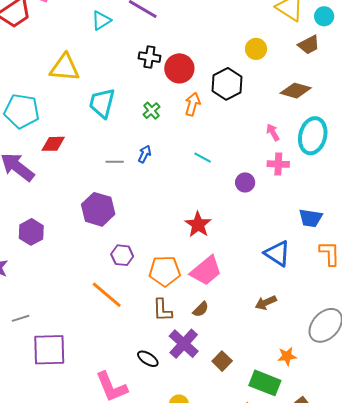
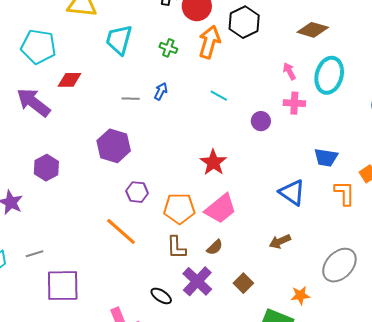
orange arrow: (192, 104) -> (209, 42), size x1.4
green cross: (151, 111) -> (168, 48), turned -30
brown square: (222, 361) -> (243, 283), moved

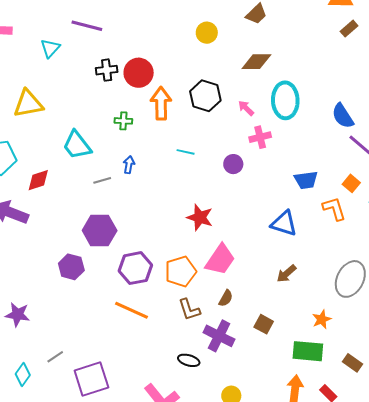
black hexagon: (244, 22) -> (205, 96), moved
cyan trapezoid: (119, 40) -> (77, 145), moved, turned -36
purple hexagon: (46, 168) -> (71, 267), moved
purple hexagon: (137, 192) -> (135, 268), size x1.5

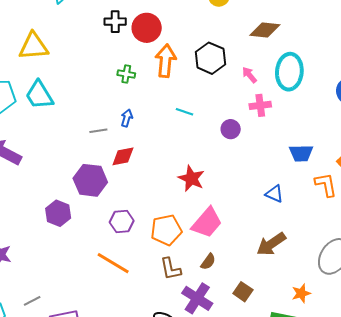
cyan trapezoid: (77, 145) -> (39, 95), moved
red diamond: (38, 180) -> (123, 156), moved
blue triangle: (284, 223) -> (274, 194), size x0.7
purple hexagon: (135, 268) -> (122, 222), size x0.7
brown arrow: (286, 274) -> (271, 244), size x1.4

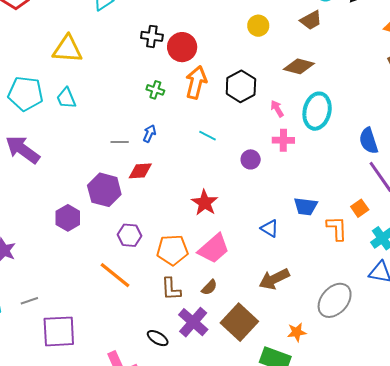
cyan trapezoid: (39, 95) -> (66, 98), size x0.7
blue trapezoid: (301, 153) -> (306, 206), moved
blue triangle: (274, 194) -> (270, 228), moved
brown square: (243, 292) -> (239, 322), size x1.8

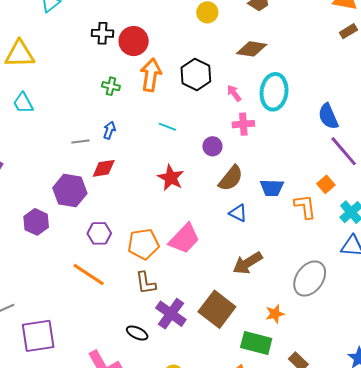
red star: (205, 203) -> (171, 178), moved
brown semicircle: (209, 287) -> (231, 178), moved, size x1.6

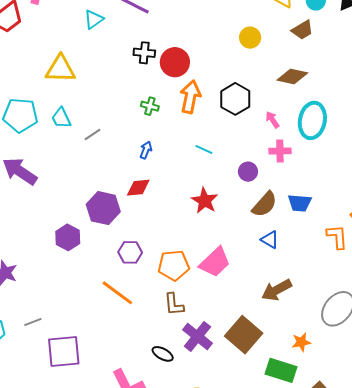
gray line: (80, 141) -> (93, 135), moved, turned -30
blue trapezoid: (272, 188) -> (300, 203), moved

